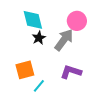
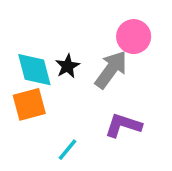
cyan diamond: (33, 20) -> (34, 70), moved
orange square: (25, 70) -> (29, 104), moved

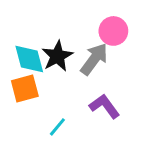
black star: (67, 66) -> (57, 56), size x1.5
purple L-shape: (123, 125) -> (105, 106), turned 36

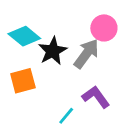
cyan diamond: (29, 59) -> (24, 36), moved, turned -36
cyan line: (57, 127) -> (66, 116), moved

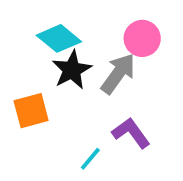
cyan diamond: (24, 36) -> (59, 38), moved

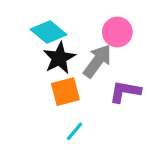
orange square: (31, 111) -> (65, 92), moved
purple L-shape: (131, 133) -> (125, 92), moved, turned -44

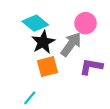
cyan line: (75, 131) -> (30, 98), moved

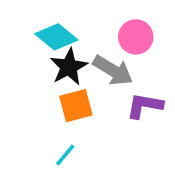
gray arrow: (71, 44) -> (113, 70), turned 85
cyan line: (30, 98) -> (65, 155), moved

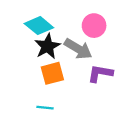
cyan line: (65, 155) -> (45, 108), turned 56

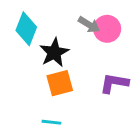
cyan diamond: (39, 26) -> (26, 29), moved, turned 72
gray arrow: (78, 49) -> (89, 25), moved, size x0.7

